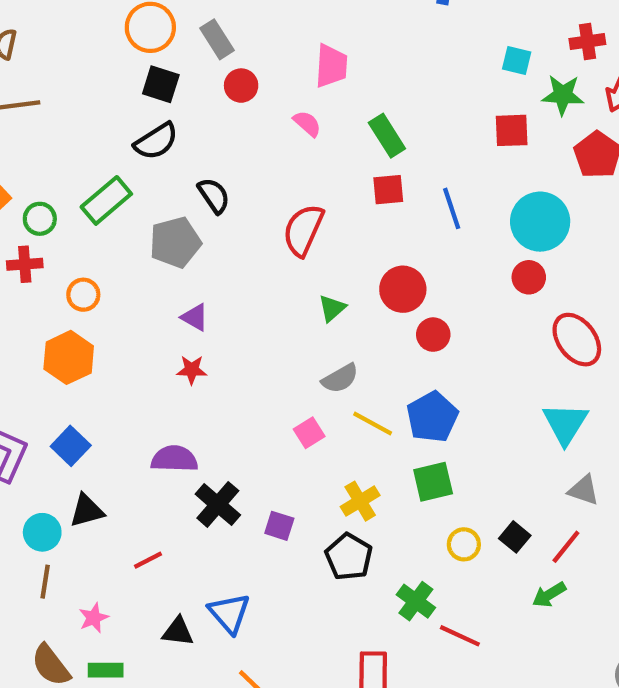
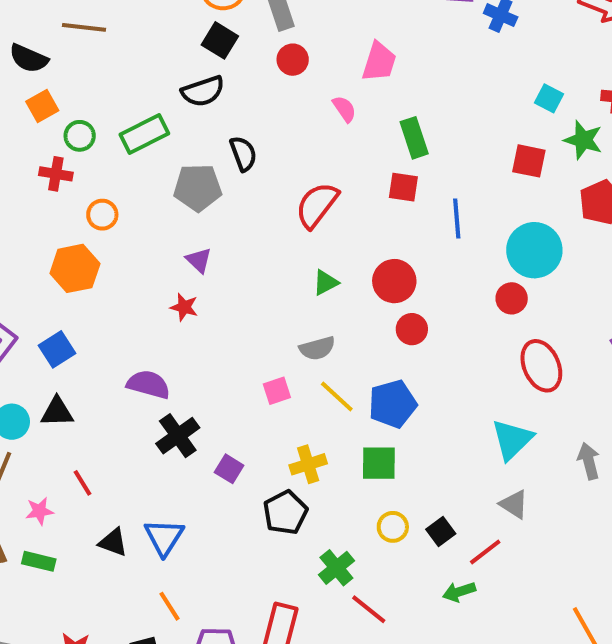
red line: (148, 560) -> (83, 483), moved, turned 72

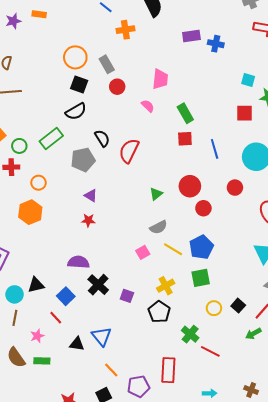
red semicircle: (317, 205) -> (129, 151), moved
red circle: (512, 298) -> (235, 188), moved
blue square: (57, 349) -> (66, 296), moved

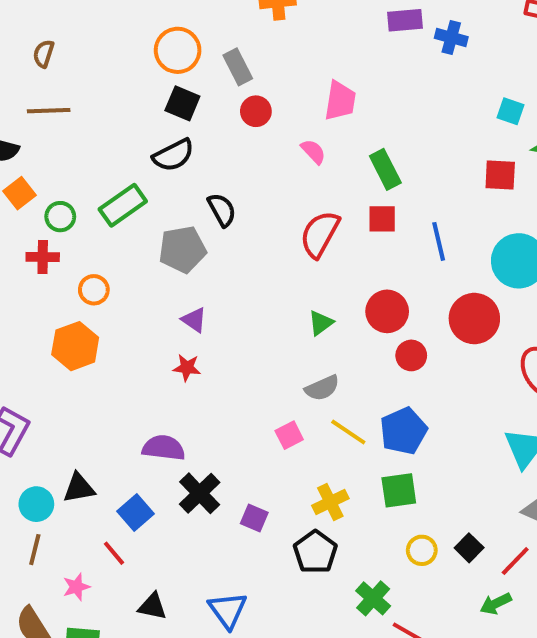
red semicircle: (129, 151) -> (320, 234), moved
red circle: (235, 188) -> (474, 319), size x1.6
blue triangle: (102, 336) -> (228, 610), moved

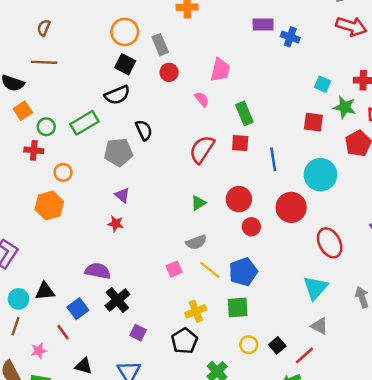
purple square: (254, 518) -> (138, 333), moved

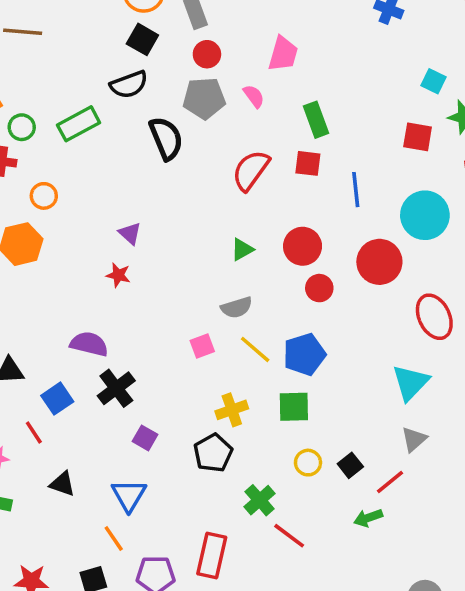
black semicircle: (144, 130) -> (166, 138), size x1.4
gray pentagon: (118, 152) -> (204, 98), moved
gray triangle: (319, 326) -> (414, 439), turned 48

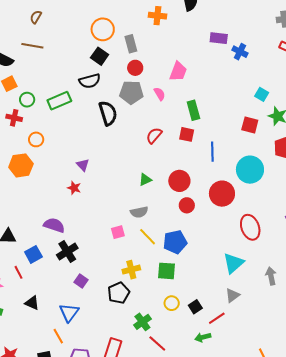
red semicircle: (251, 170) -> (154, 135), size x0.7

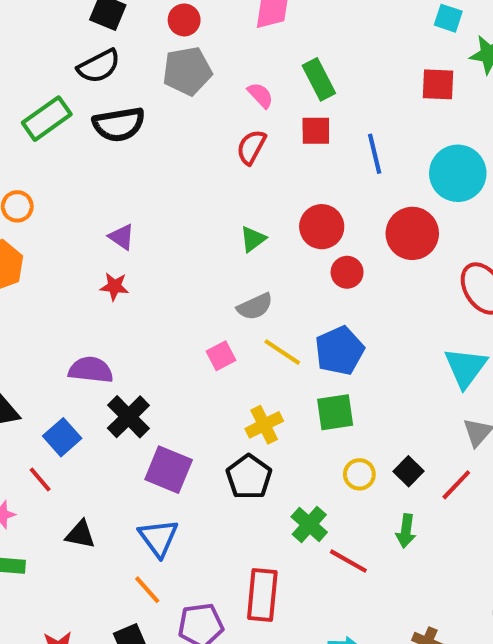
pink semicircle: (160, 94) -> (260, 95), moved
black semicircle: (108, 113) -> (119, 124), moved, turned 110
purple square: (81, 281) -> (169, 470), size x1.6
green arrow: (203, 337) -> (406, 531), moved, turned -56

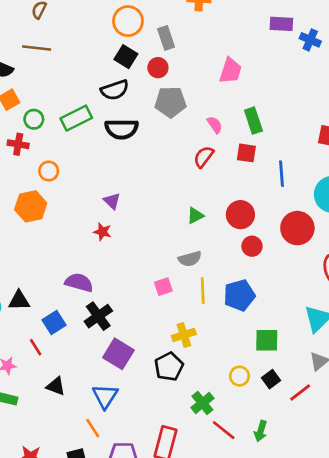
red circle: (184, 20) -> (158, 68), moved
yellow line: (282, 352) -> (203, 290), turned 45
green square: (335, 412) -> (267, 340), moved
green arrow: (406, 531) -> (261, 431), moved

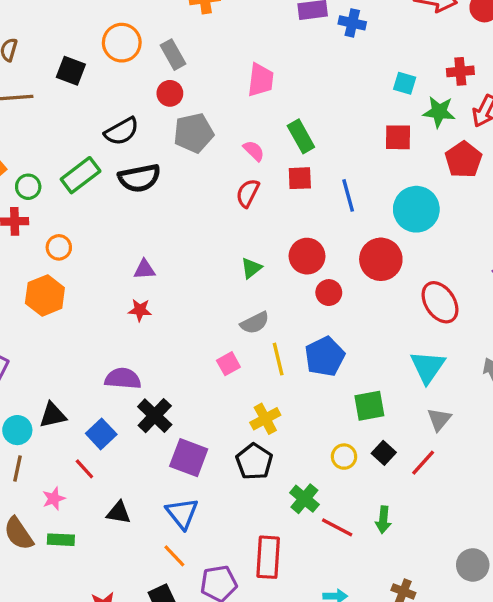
black square: (126, 57) -> (71, 71), moved
purple triangle: (112, 201) -> (144, 270), turned -36

